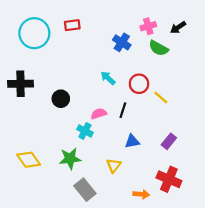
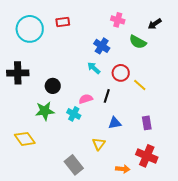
pink cross: (148, 26) -> (118, 20), moved, turned 32
blue cross: (122, 42) -> (102, 46), moved
purple rectangle: (169, 141) -> (147, 123), turned -48
green star: (70, 159) -> (45, 111), moved

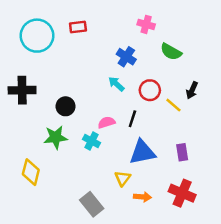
black arrow: (155, 24) -> (192, 90), moved, turned -32
blue triangle: (115, 123) -> (142, 152), size x1.6
yellow diamond: (25, 139) -> (31, 172), turned 50
orange arrow: (123, 169) -> (142, 197), moved

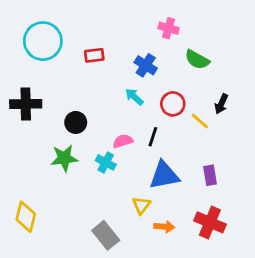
red rectangle: (78, 27) -> (94, 55), moved
yellow diamond: (31, 172) -> (26, 217), moved

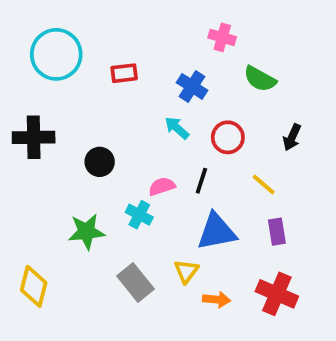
yellow line: (200, 121) -> (264, 184), moved
green star: (64, 158) -> (86, 232), moved
gray rectangle: (106, 235) -> (135, 283), moved

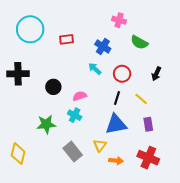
black line: (201, 181) -> (117, 98), moved
pink semicircle: (162, 186) -> (80, 96), moved

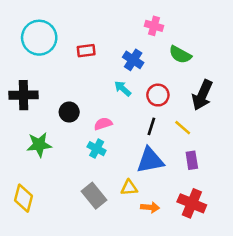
black arrow: (156, 74) -> (202, 95), size x1.6
green star: (46, 124) -> (39, 145), moved
yellow triangle: (100, 145) -> (129, 188), turned 48

